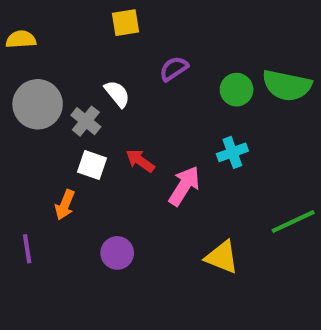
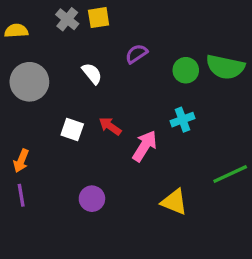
gray cross: (86, 121) -> (67, 19), moved
orange arrow: (65, 205) -> (21, 161), moved

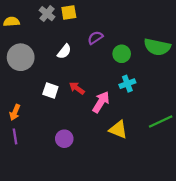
green circle: (186, 70) -> (122, 54), moved
white semicircle: (92, 74) -> (64, 51), turned 77
yellow triangle: (174, 202) -> (118, 130), moved

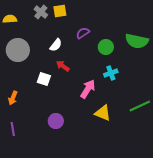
red arrow: (77, 88) -> (63, 66), moved
purple line: (15, 136) -> (13, 129), moved

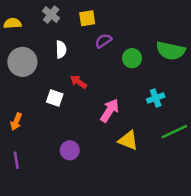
yellow square: (60, 11) -> (87, 18), moved
white semicircle: (56, 45) -> (61, 49), moved, turned -40
cyan cross: (111, 73) -> (156, 98), moved

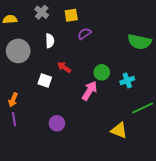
green circle: (132, 58) -> (102, 72), moved
yellow triangle: (128, 140) -> (119, 130), moved
purple line: (16, 160) -> (14, 119), moved

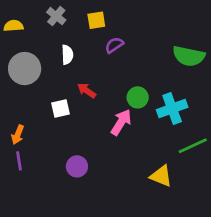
white square: (45, 80) -> (60, 108), turned -32
cyan cross: (127, 80) -> (172, 108), size x1.5

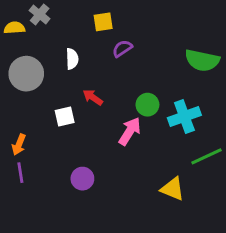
gray cross: (56, 16) -> (40, 15), moved

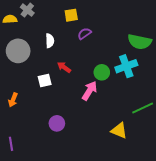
cyan cross: (184, 116) -> (126, 66), moved
purple line: (20, 173) -> (11, 144), moved

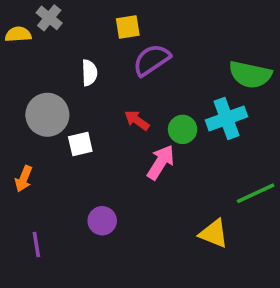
purple semicircle: (84, 34) -> (152, 60), size x1.5
gray circle: (18, 51) -> (47, 115), moved
red arrow: (64, 67) -> (137, 120), moved
purple line: (11, 144) -> (36, 245), moved

